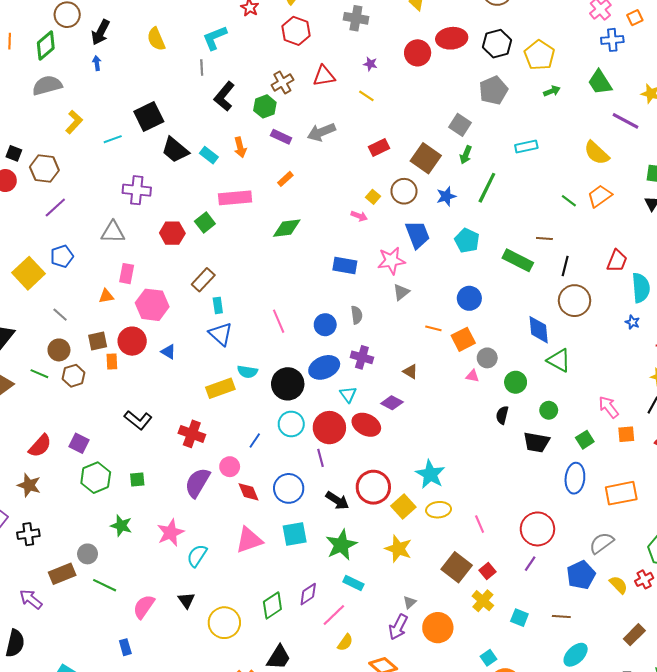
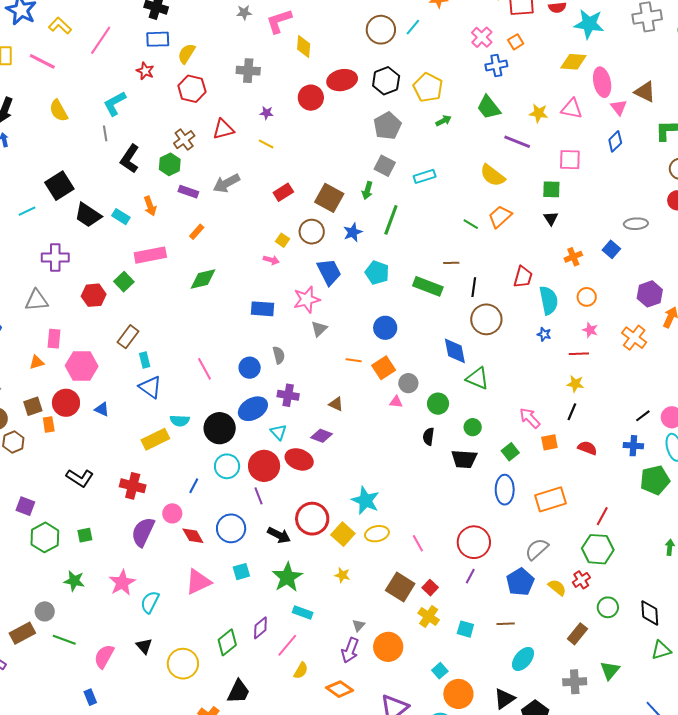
gray square: (460, 125) -> (385, 166), moved
cyan square: (295, 534) -> (241, 572), size x0.7
yellow star: (398, 549) -> (342, 575), size x0.6

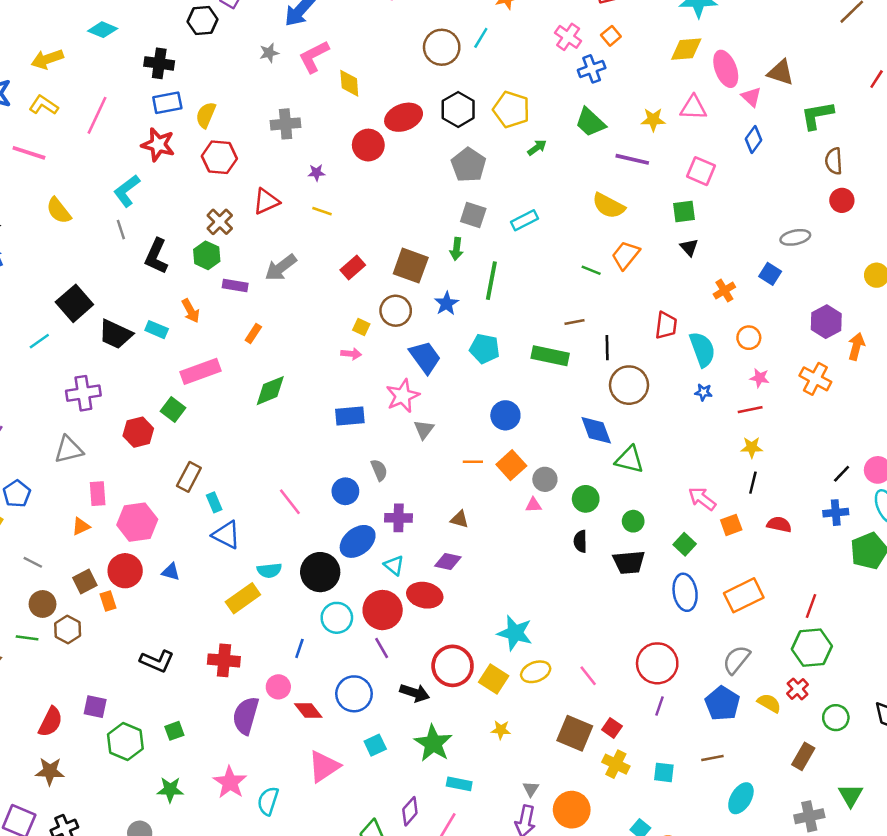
red star: (145, 71) -> (158, 145), size x1.5
pink square: (570, 160) -> (701, 171), turned 30

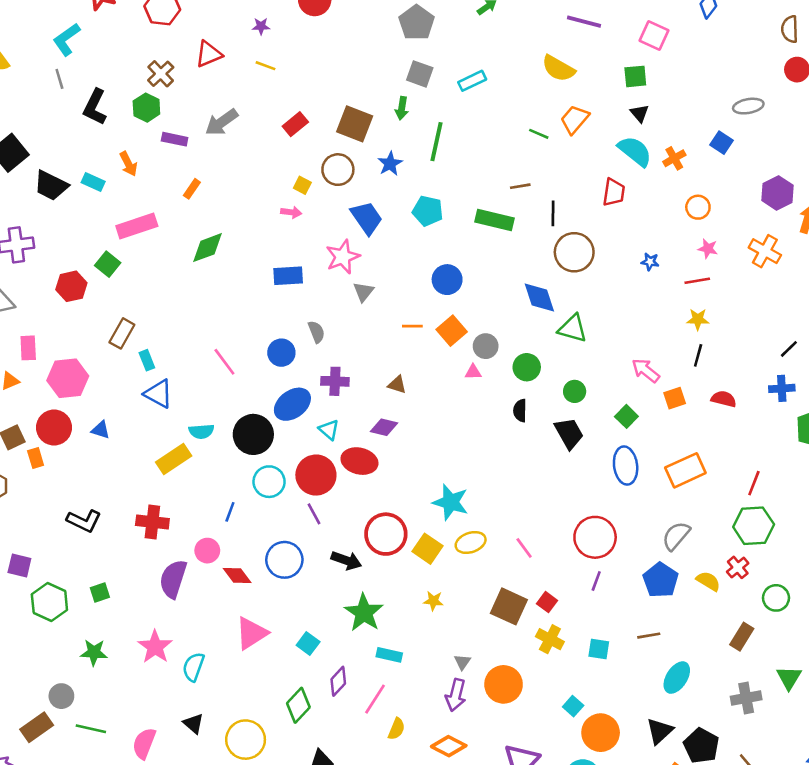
cyan semicircle: (702, 349) -> (635, 151), moved, turned -33
black trapezoid: (629, 562) -> (569, 433), turned -116
cyan square: (375, 745) -> (308, 643), moved, turned -30

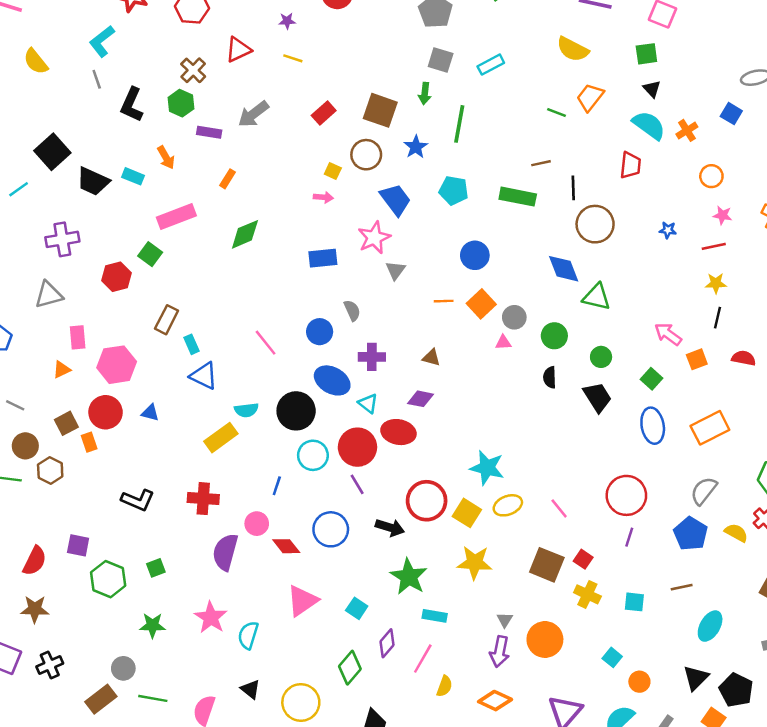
blue ellipse: (292, 404) -> (332, 380), turned 68
yellow star: (433, 601) -> (475, 563), size x1.8
orange circle: (601, 733) -> (639, 682), size x0.6

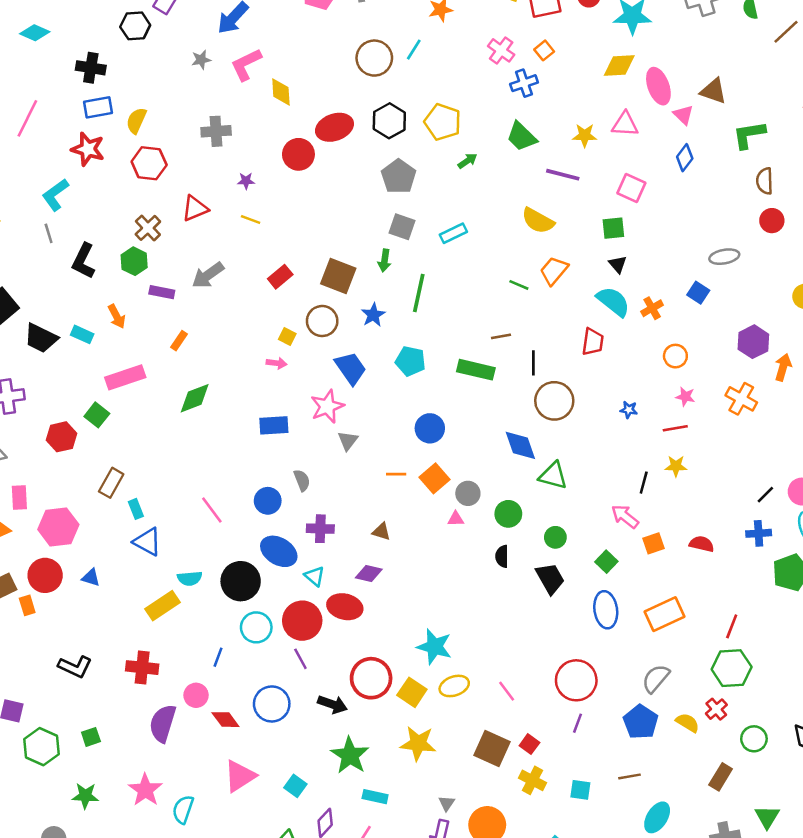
black line: (717, 318) -> (644, 483), moved

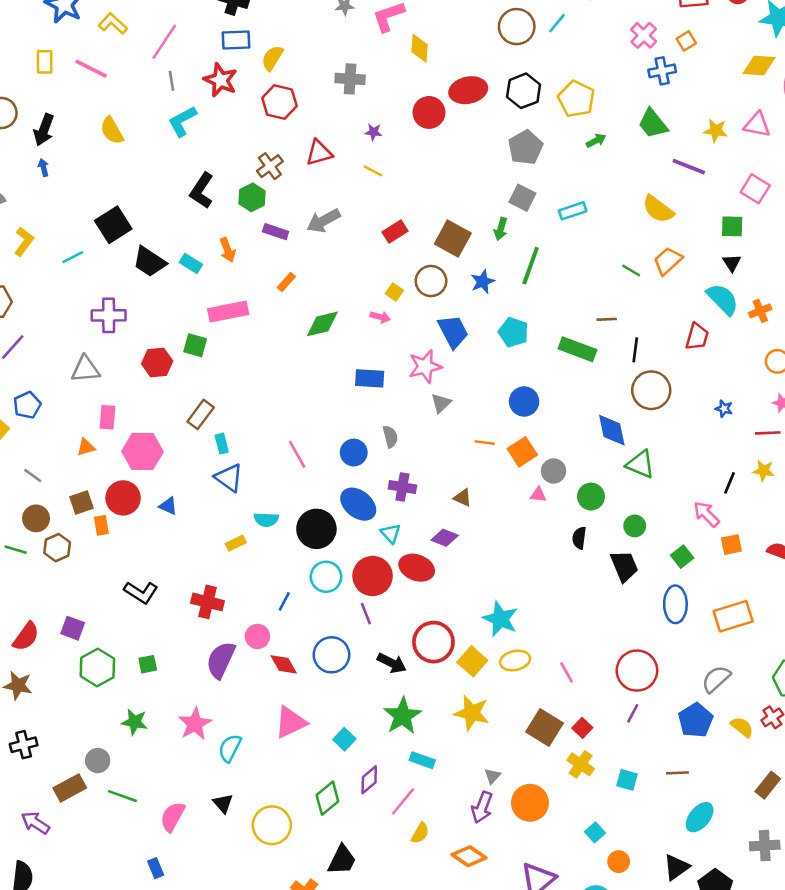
gray line: (49, 233) -> (171, 81), moved
green diamond: (195, 398) -> (322, 324), moved
green square: (97, 415) -> (195, 345), turned -30
yellow rectangle: (163, 606) -> (236, 543), size x0.6

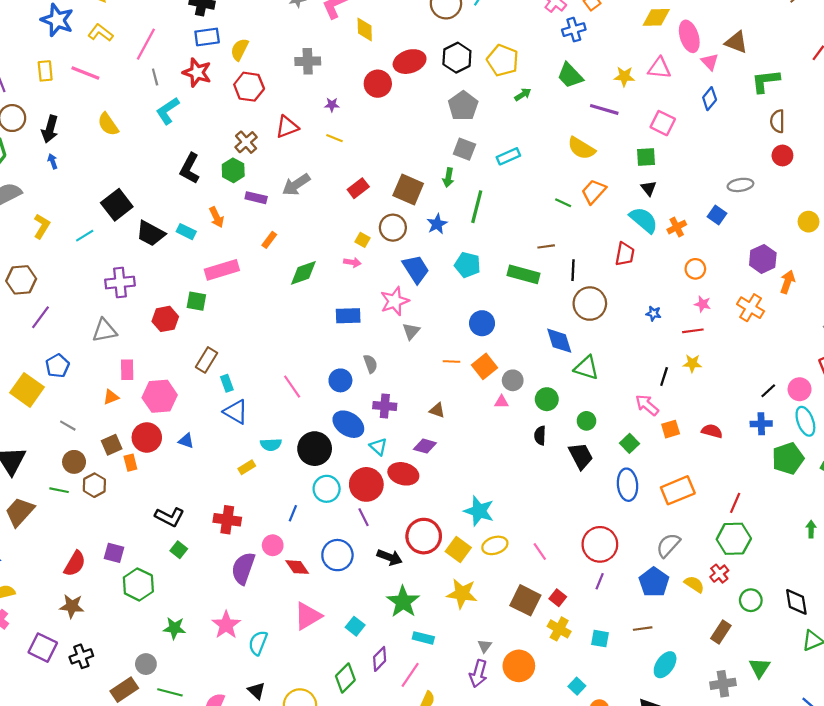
green square: (148, 664) -> (179, 550), moved, turned -35

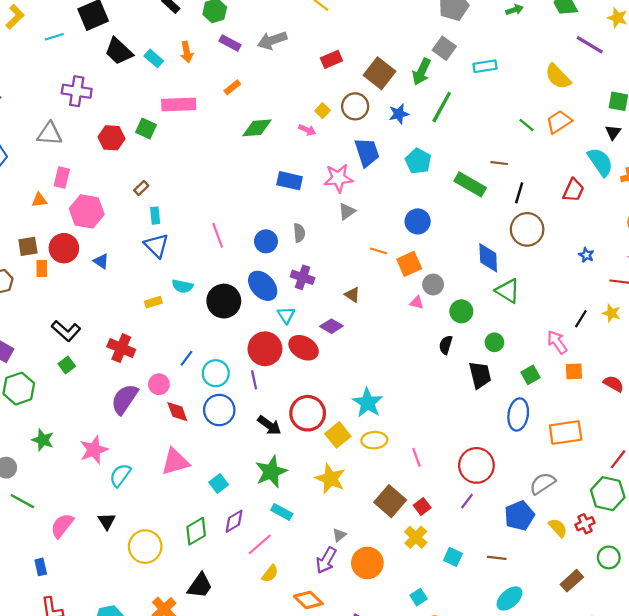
green arrow: (448, 178) -> (422, 72), size x1.4
brown rectangle: (207, 360) -> (141, 188), size x0.6
cyan circle: (327, 489) -> (216, 373), moved

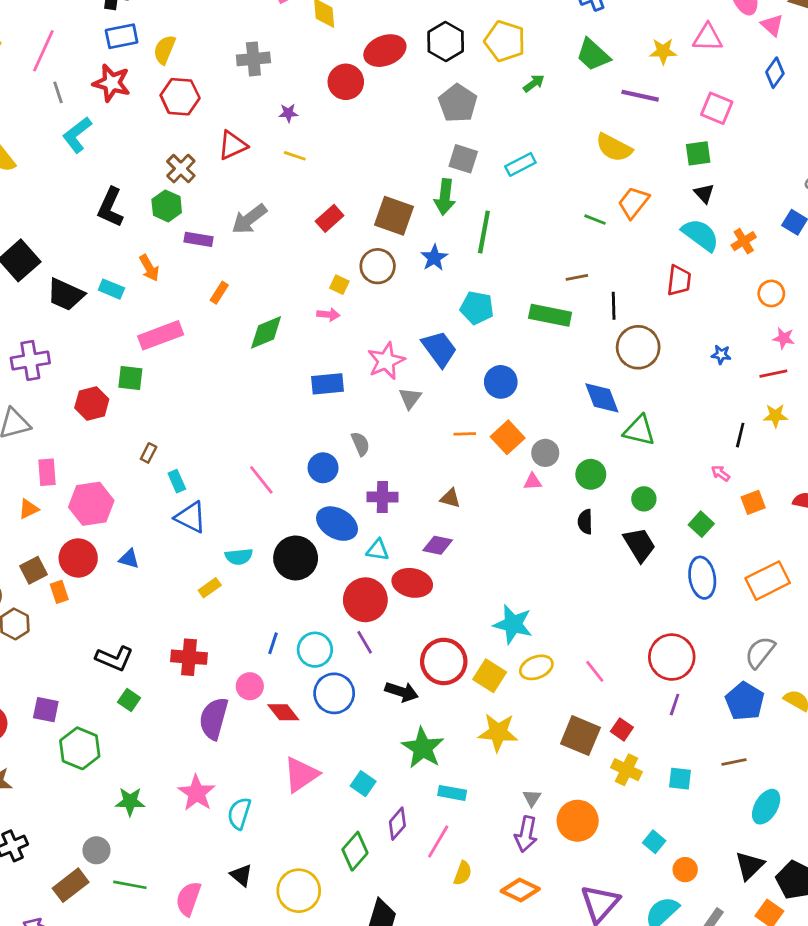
blue trapezoid: (367, 152) -> (439, 349), moved
cyan triangle: (286, 315) -> (378, 550), turned -30
pink arrow: (557, 342) -> (721, 473), size x0.6

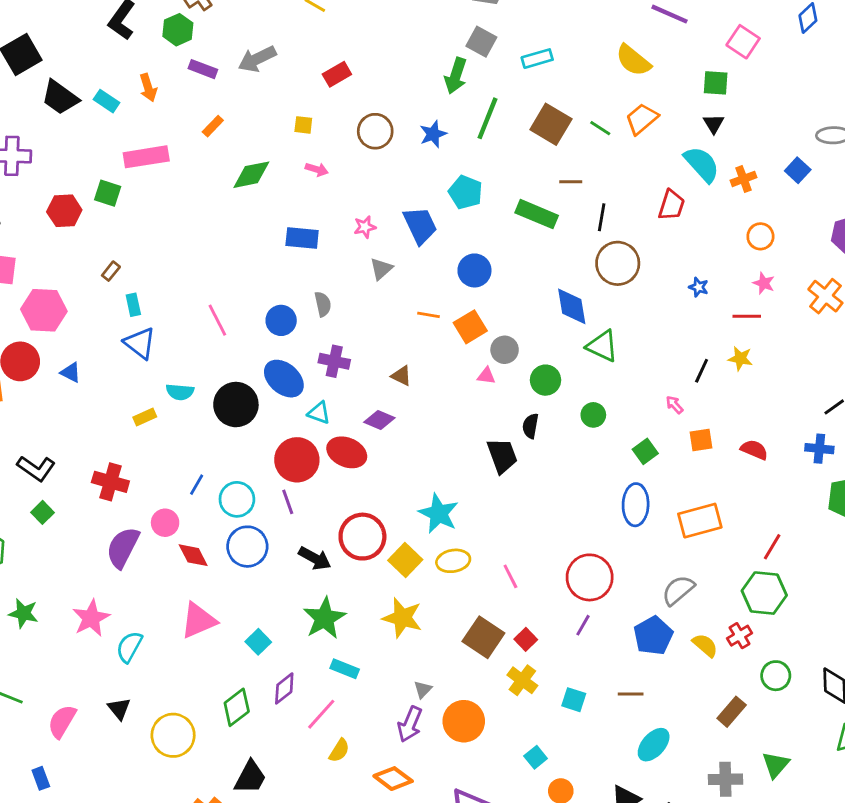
brown square: (394, 216) -> (551, 124), moved
yellow square: (339, 285) -> (303, 125), moved, turned -30
pink star: (386, 361) -> (365, 227), size x0.6
black trapezoid: (639, 545) -> (502, 456), moved

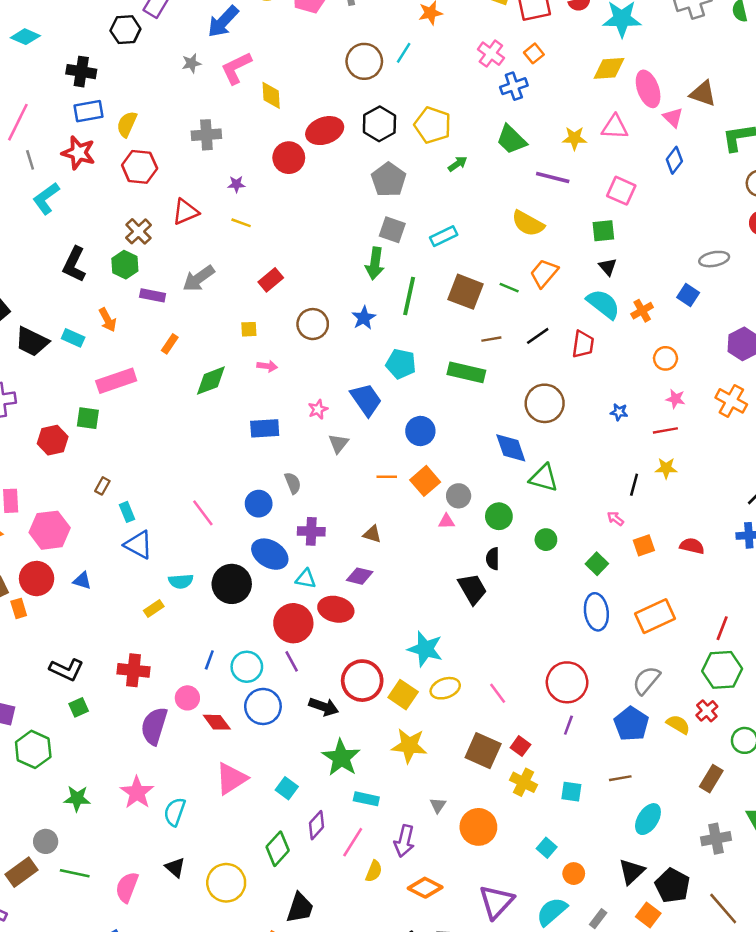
black line: (602, 217) -> (538, 336), moved, turned 55
green square: (43, 512) -> (79, 707), turned 30
purple arrow: (410, 724) -> (404, 841), moved

